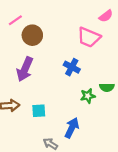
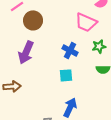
green star: (88, 96) -> (99, 46), moved
cyan square: (39, 111) -> (66, 75), moved

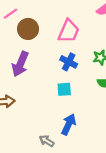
pink trapezoid: (86, 22) -> (69, 31), moved, turned -90

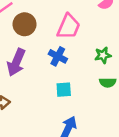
blue cross: (69, 62) -> (58, 56), moved

